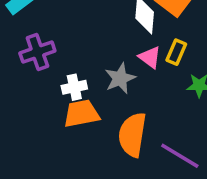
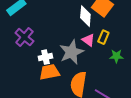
purple cross: (37, 52) -> (24, 37), turned -30
gray star: (120, 78) -> (71, 52), size x1.4

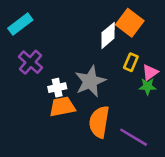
white diamond: (85, 16) -> (108, 35), turned 45
pink triangle: (88, 40) -> (150, 72), moved, turned 48

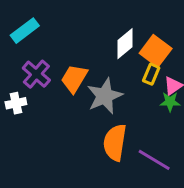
orange square: (130, 23) -> (156, 51), moved
white cross: (57, 88) -> (16, 103), moved
orange trapezoid: (62, 107) -> (74, 79), moved, turned -48

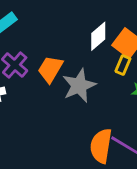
orange semicircle: (115, 142) -> (101, 146), moved

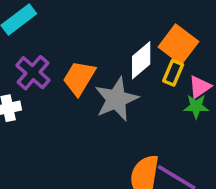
white diamond: (98, 36) -> (141, 60), moved

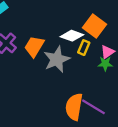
white diamond: (141, 60) -> (72, 36), turned 60
yellow rectangle: (173, 73) -> (84, 48), moved

